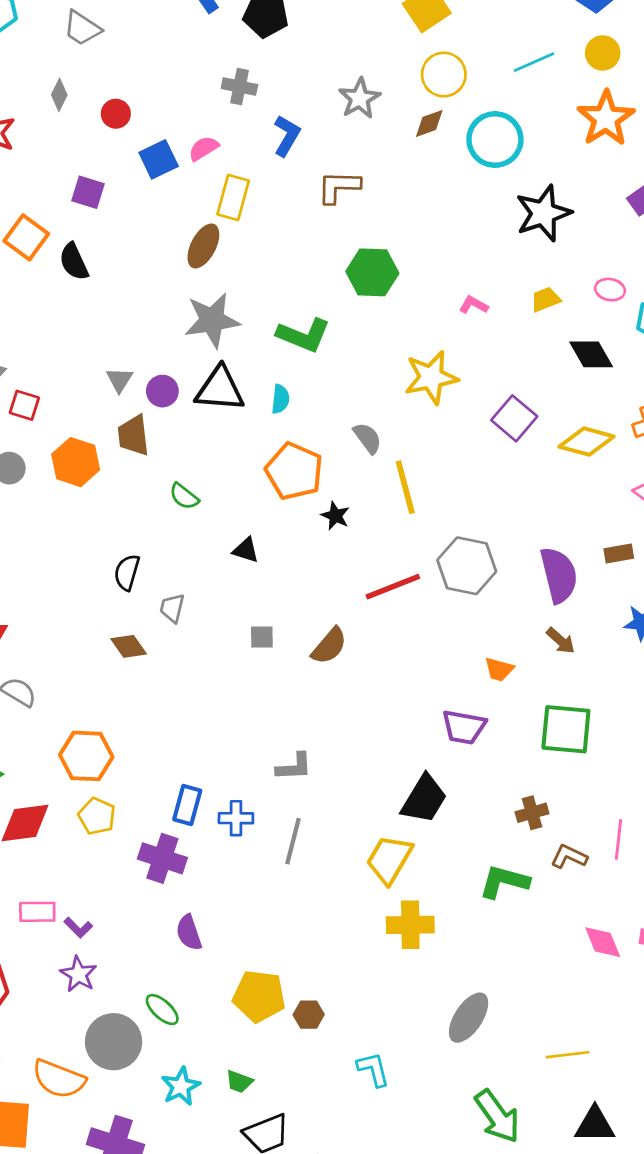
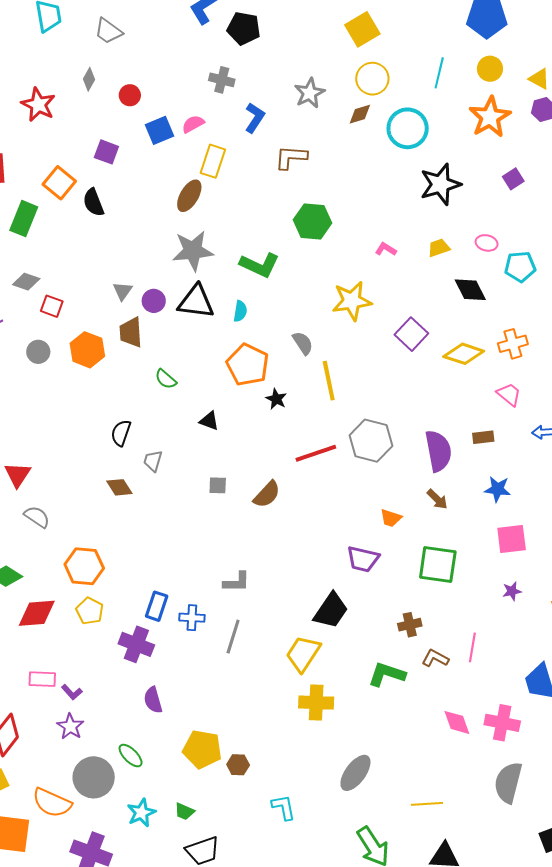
cyan line: (534, 62) -> (439, 73), turned -56

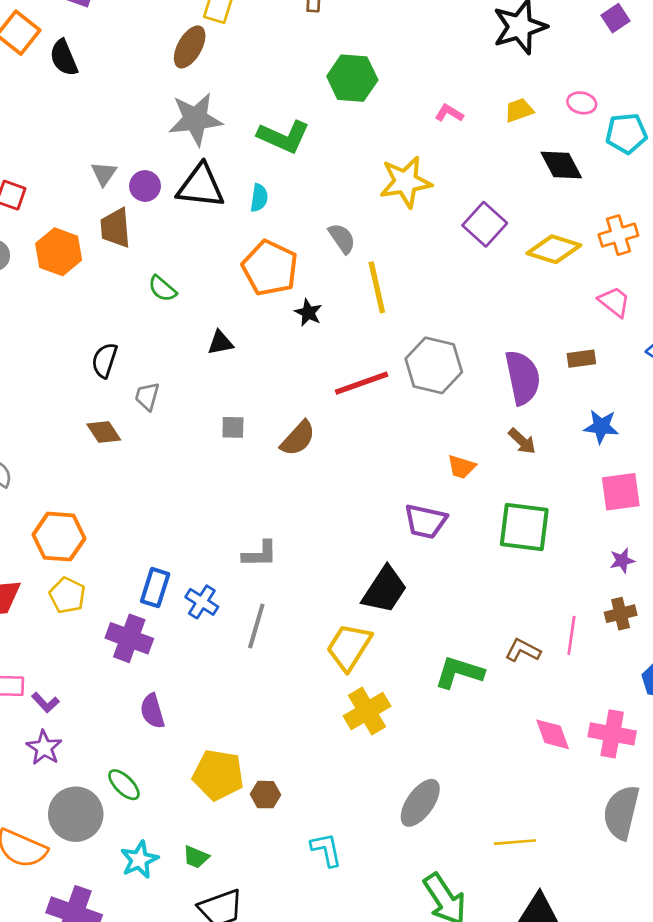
black triangle: (209, 421) -> (220, 343), turned -30
blue cross: (192, 618) -> (202, 602), turned 30
brown cross: (410, 625) -> (621, 614), moved
yellow cross: (316, 703) -> (367, 711), turned -32

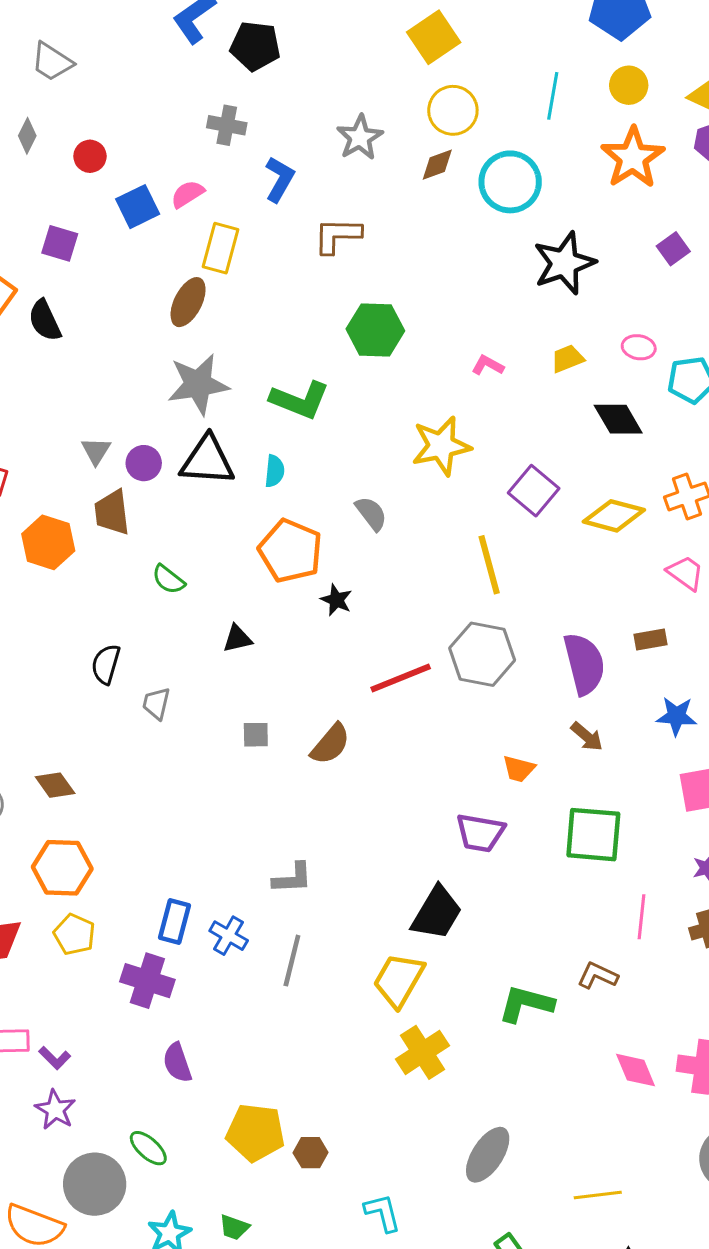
yellow line: (377, 287) -> (489, 565), moved
brown diamond: (104, 432) -> (55, 785), moved
pink line: (571, 635) -> (642, 917), moved

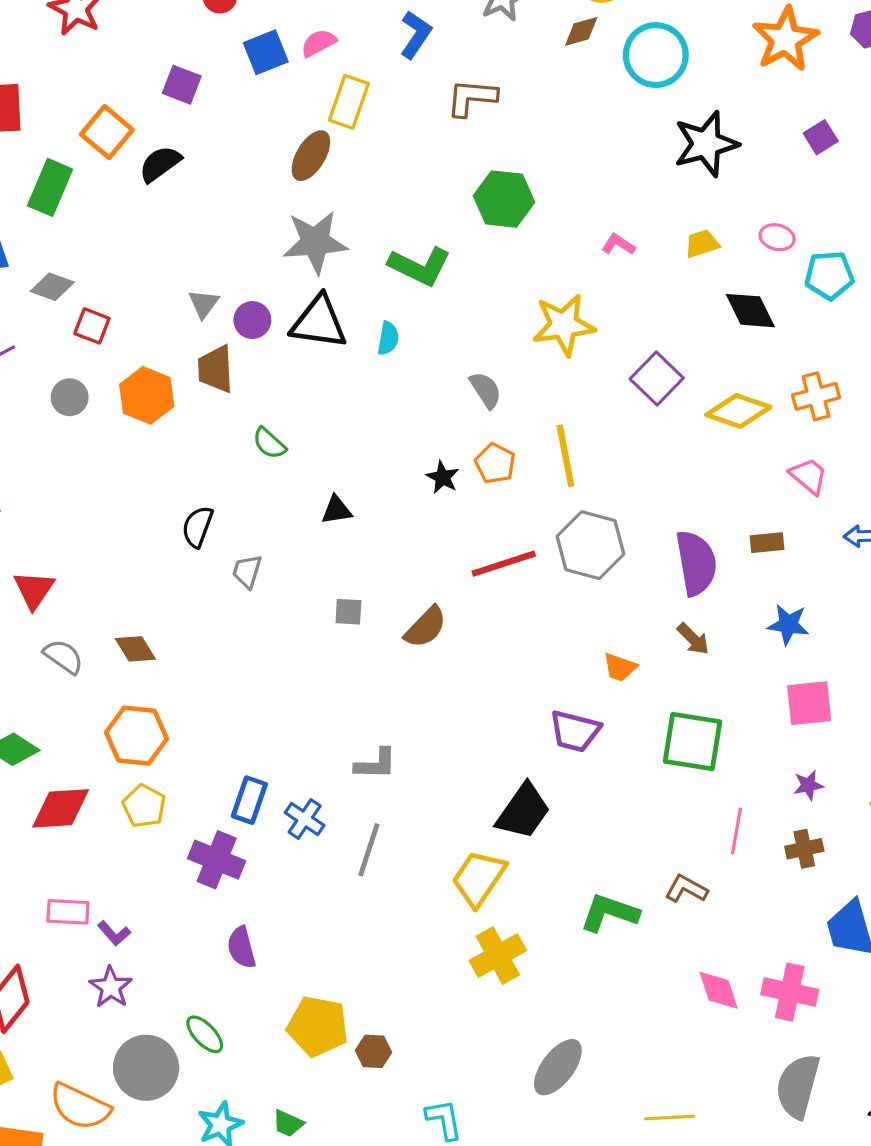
black semicircle: (45, 320) -> (160, 164), turned 75
orange pentagon: (290, 551) -> (495, 463), moved, size x0.6
yellow line: (489, 565) -> (565, 456), moved

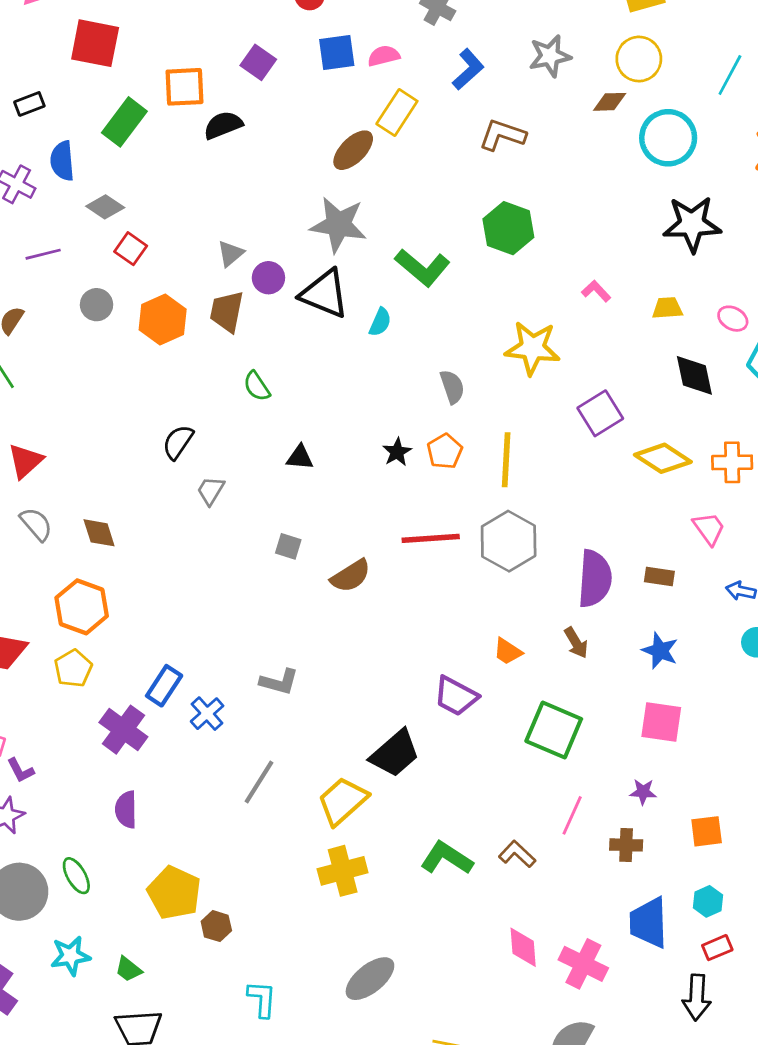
orange square: (107, 132) -> (184, 87), turned 33
gray line: (369, 850) -> (259, 782), moved

